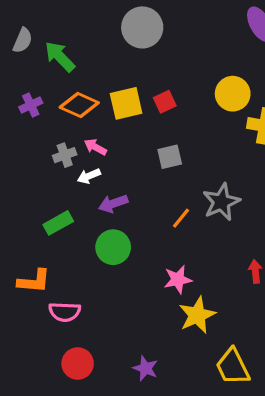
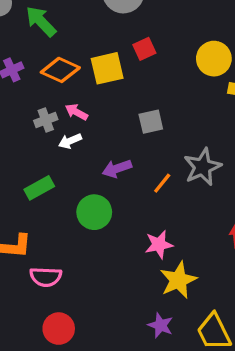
red square: (165, 102) -> (144, 49), moved
purple arrow: (113, 204) -> (117, 169), moved
purple star: (145, 368) -> (161, 325), moved

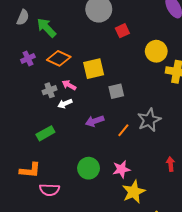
red square: (144, 49) -> (122, 31), moved
yellow square: (107, 68) -> (94, 69), moved
green circle: (94, 212) -> (89, 168), moved

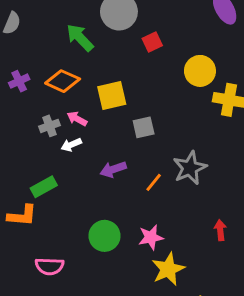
green arrow: (46, 28) -> (80, 38), moved
orange L-shape: (30, 170) -> (22, 216), moved

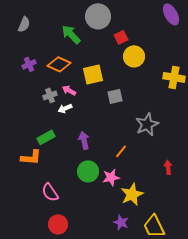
yellow circle: (200, 71) -> (134, 56), moved
purple arrow: (113, 169) -> (84, 140), moved, turned 96
orange line: (154, 182) -> (121, 151), moved
pink star: (151, 237) -> (111, 177), moved
pink semicircle: (50, 266) -> (50, 192), turned 54

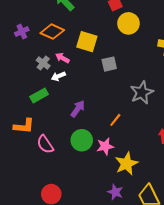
yellow square: (93, 74) -> (87, 42), turned 30
gray cross: (50, 95) -> (43, 63), turned -32
green rectangle: (46, 137) -> (39, 96), moved
purple arrow: (84, 140) -> (78, 109), turned 48
pink semicircle: (50, 192) -> (45, 144), moved

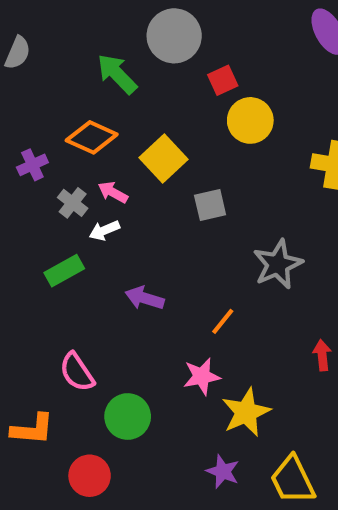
purple cross: (22, 32) -> (32, 165), moved
yellow square: (87, 42) -> (164, 159), turned 30
purple arrow: (78, 109) -> (145, 298), turned -108
orange L-shape: (24, 126) -> (32, 429), moved
green circle: (82, 140) -> (128, 416), moved

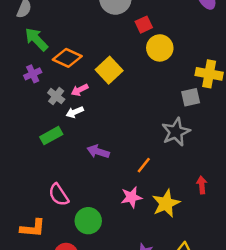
green arrow: (117, 74) -> (36, 39), moved
pink arrow: (113, 192) -> (80, 90), turned -56
gray square: (210, 205) -> (191, 97), moved
yellow star: (246, 412) -> (166, 203), moved

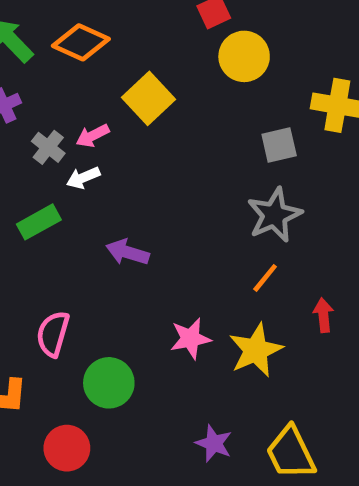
orange diamond: (67, 58) -> (81, 42), moved
gray square: (191, 97) -> (279, 145), moved
orange line: (144, 165) -> (265, 278), moved
pink semicircle: (59, 195) -> (53, 334), turned 50

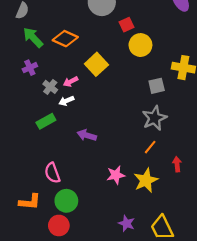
pink semicircle: (53, 334) -> (52, 173), turned -36
green circle: (109, 383) -> (66, 201), moved

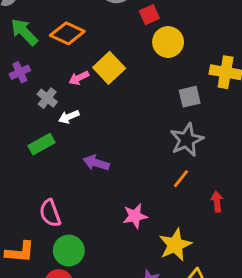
pink arrow: (71, 82) -> (79, 78), moved
yellow star: (146, 180) -> (175, 245), moved

